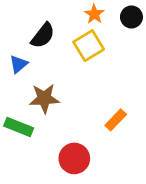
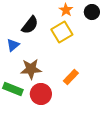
orange rectangle: (116, 120) -> (71, 77), moved
red circle: (74, 158) -> (41, 94), moved

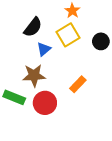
black circle: (92, 12) -> (101, 41), moved
blue triangle: (13, 45) -> (44, 49), moved

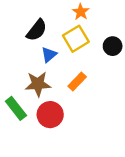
orange rectangle: (78, 84) -> (77, 82), moved
green rectangle: (14, 97) -> (16, 108), turned 30

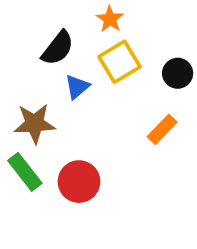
orange star: (81, 12) -> (110, 19), moved
orange rectangle: (77, 82) -> (162, 129), moved
brown star: (38, 84) -> (35, 124), moved

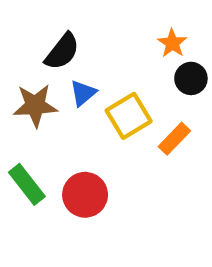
orange star: (110, 19) -> (172, 43), moved
yellow square: (120, 62) -> (129, 116), moved
brown star: (35, 124) -> (35, 105), moved

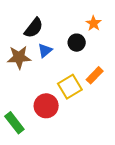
black circle: (191, 78) -> (77, 43), moved
yellow square: (129, 116) -> (70, 87), moved
green rectangle: (27, 184) -> (14, 123), moved

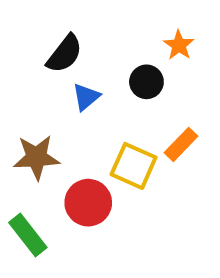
brown star: (19, 57) -> (36, 157), moved
yellow square: (70, 87) -> (134, 166), turned -35

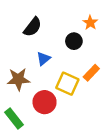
blue triangle: (86, 97) -> (43, 59), moved

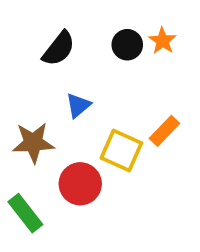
black circle: (74, 41) -> (127, 45), moved

